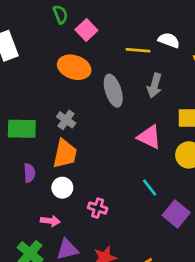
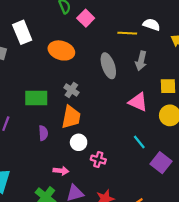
orange ellipse: (74, 67) -> (61, 50), moved
white circle: (62, 188) -> (79, 142), moved

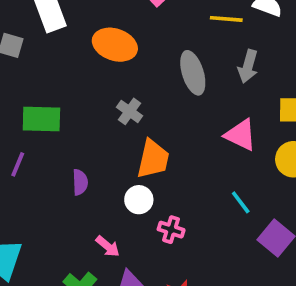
green rectangle: (36, 98) -> (41, 119), moved
orange trapezoid: (71, 117) -> (153, 159), moved
pink arrow: (61, 171) -> (108, 246), turned 32

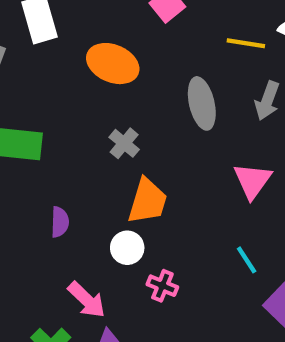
pink triangle: (241, 135) -> (253, 181), turned 36
pink arrow: (108, 246) -> (87, 300), size x1.4

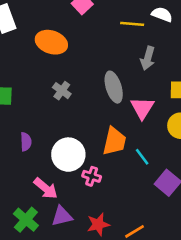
gray ellipse: (202, 103) -> (114, 87), moved
orange trapezoid: (148, 201) -> (114, 141), moved
white circle: (127, 248) -> (68, 155), size x1.6

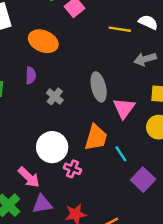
gray arrow: (148, 58) -> (145, 59), moved, turned 55
gray cross: (62, 91) -> (55, 96), moved
purple semicircle: (26, 142) -> (31, 75), moved

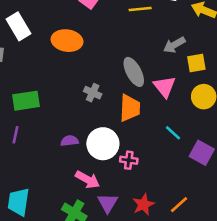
gray arrow: (145, 59) -> (174, 45), moved
purple semicircle: (31, 75) -> (70, 141), moved, turned -84
orange trapezoid: (96, 138) -> (130, 108), moved
purple triangle: (42, 204) -> (108, 203), turned -35

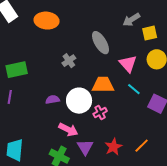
pink triangle: (164, 87) -> (128, 64), moved
gray cross: (93, 93) -> (69, 61), turned 32
orange trapezoid: (130, 108) -> (103, 85), moved, turned -90
pink cross: (129, 160) -> (100, 112), turned -32

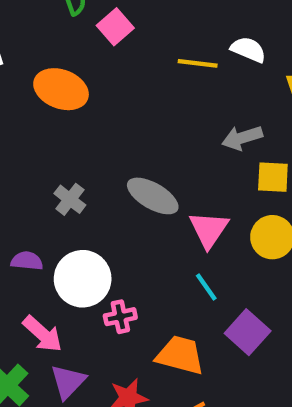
gray ellipse: (100, 43) -> (153, 196), moved, turned -45
gray cross: (69, 61) -> (70, 199), moved, turned -32
orange trapezoid: (103, 85) -> (180, 355), moved

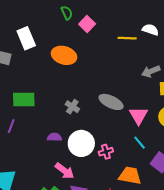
pink cross: (120, 317) -> (106, 152), moved

